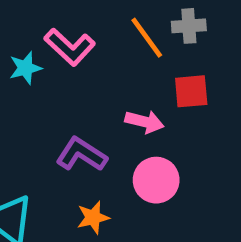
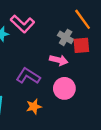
gray cross: (189, 26) -> (66, 37), moved, turned 35
orange line: (147, 38) -> (83, 19), moved

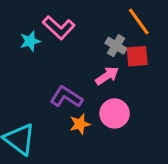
pink arrow: (59, 60) -> (107, 76), turned -48
orange star: (34, 107) -> (80, 124), moved

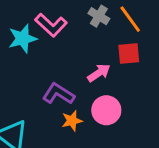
cyan star: (30, 41) -> (23, 39), size x1.4
gray cross: (116, 46) -> (99, 16), moved

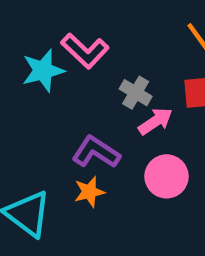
gray cross: (99, 16) -> (136, 93), moved
orange star: (72, 121) -> (89, 192), moved

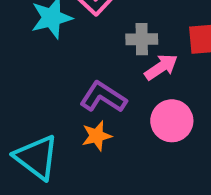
gray cross: (136, 93) -> (142, 39), turned -32

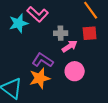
orange star: (97, 136) -> (40, 78), size x1.5

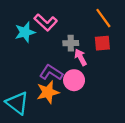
pink arrow: (70, 46) -> (81, 57), turned -84
pink circle: (75, 71) -> (74, 80), moved

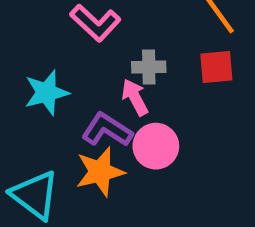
cyan star: (25, 32) -> (46, 93), moved
pink arrow: (81, 57) -> (135, 97), moved

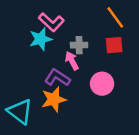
cyan star: (46, 93) -> (41, 39), moved
pink circle: (156, 146) -> (102, 84), moved

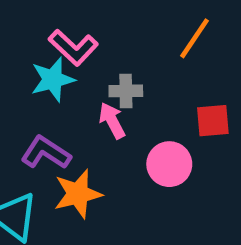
orange line: (115, 17) -> (194, 38), turned 70
red square: (114, 45) -> (213, 121), moved
purple L-shape: (57, 78) -> (46, 153), moved

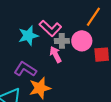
pink L-shape: (73, 47) -> (50, 28), moved
pink circle: (169, 164) -> (82, 41), moved

